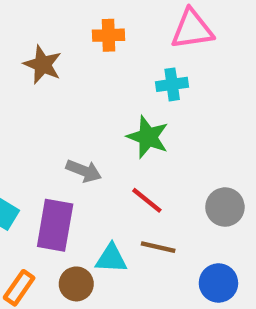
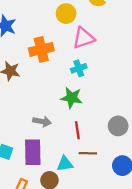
orange cross: (109, 35) -> (41, 49), size x1.5
red line: (147, 200) -> (77, 130), turned 54

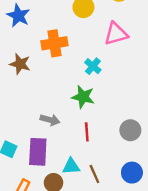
pink triangle: (84, 38) -> (116, 34), moved
cyan cross: (79, 68) -> (93, 66), turned -35
brown line: (88, 153) -> (94, 174), moved, turned 60

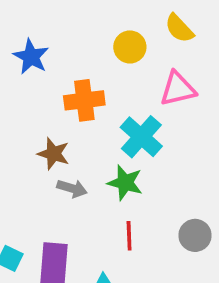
brown star: (20, 64) -> (53, 154), moved
cyan cross: (93, 66) -> (141, 137), size x1.6
gray arrow: (50, 120) -> (72, 188), moved

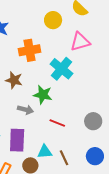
green star: (125, 183) -> (43, 95), moved
gray arrow: (72, 188) -> (26, 110), moved
red line: (129, 236) -> (57, 123), turned -63

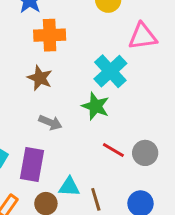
orange cross: (30, 50) -> (50, 35), moved
green star: (43, 95) -> (96, 106), moved
red line: (57, 123) -> (113, 150), moved

